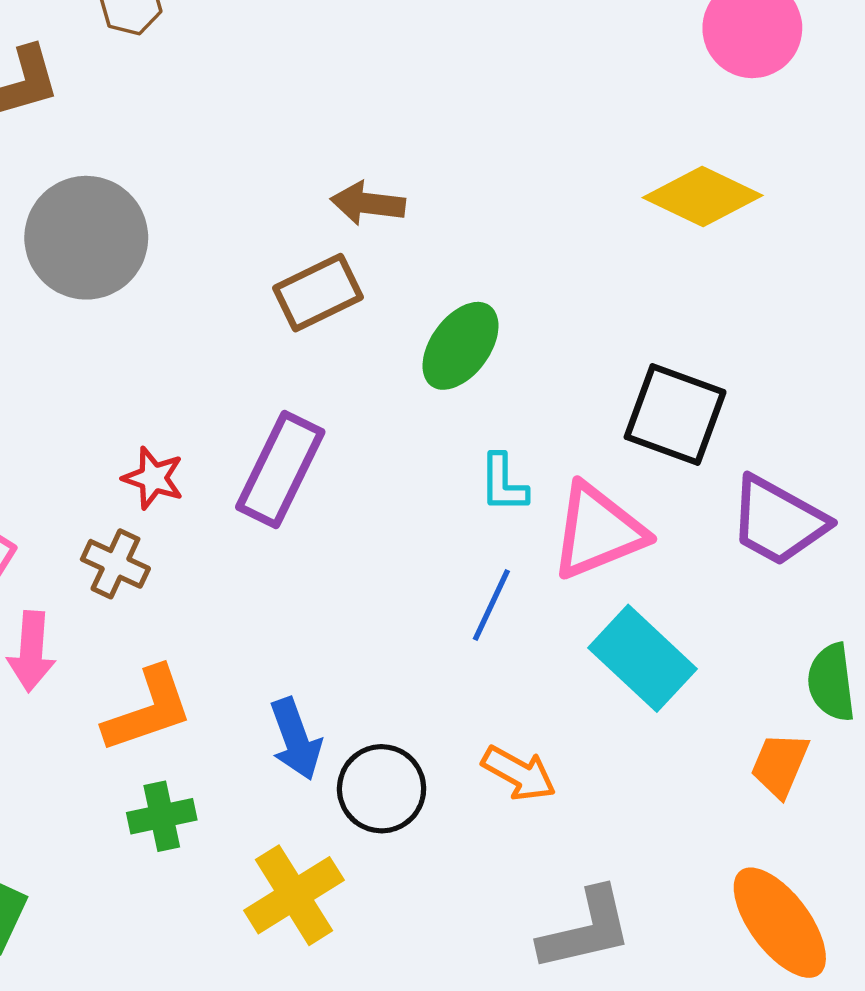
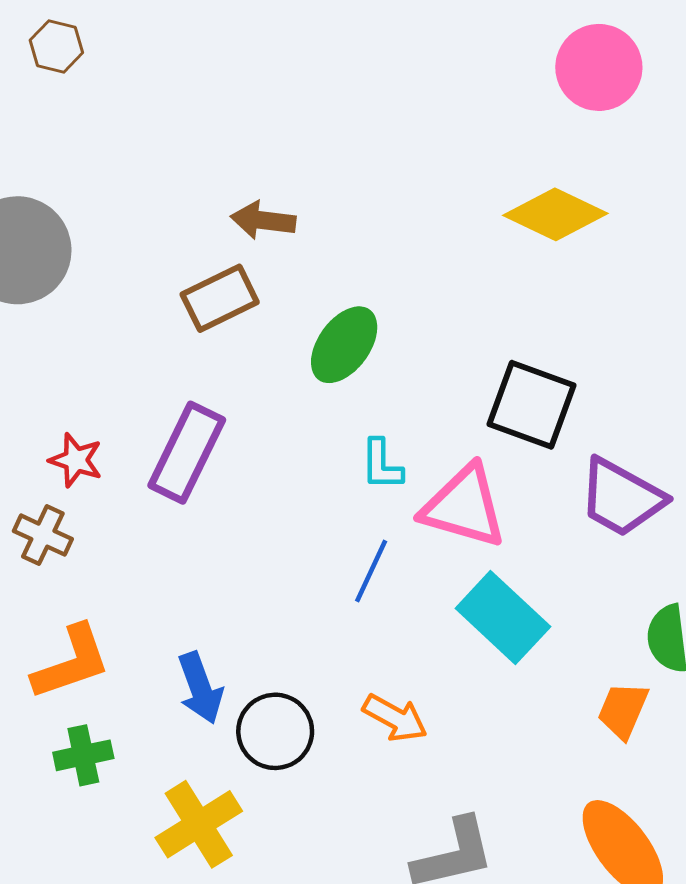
pink triangle: (598, 531) -> (464, 507), turned 38

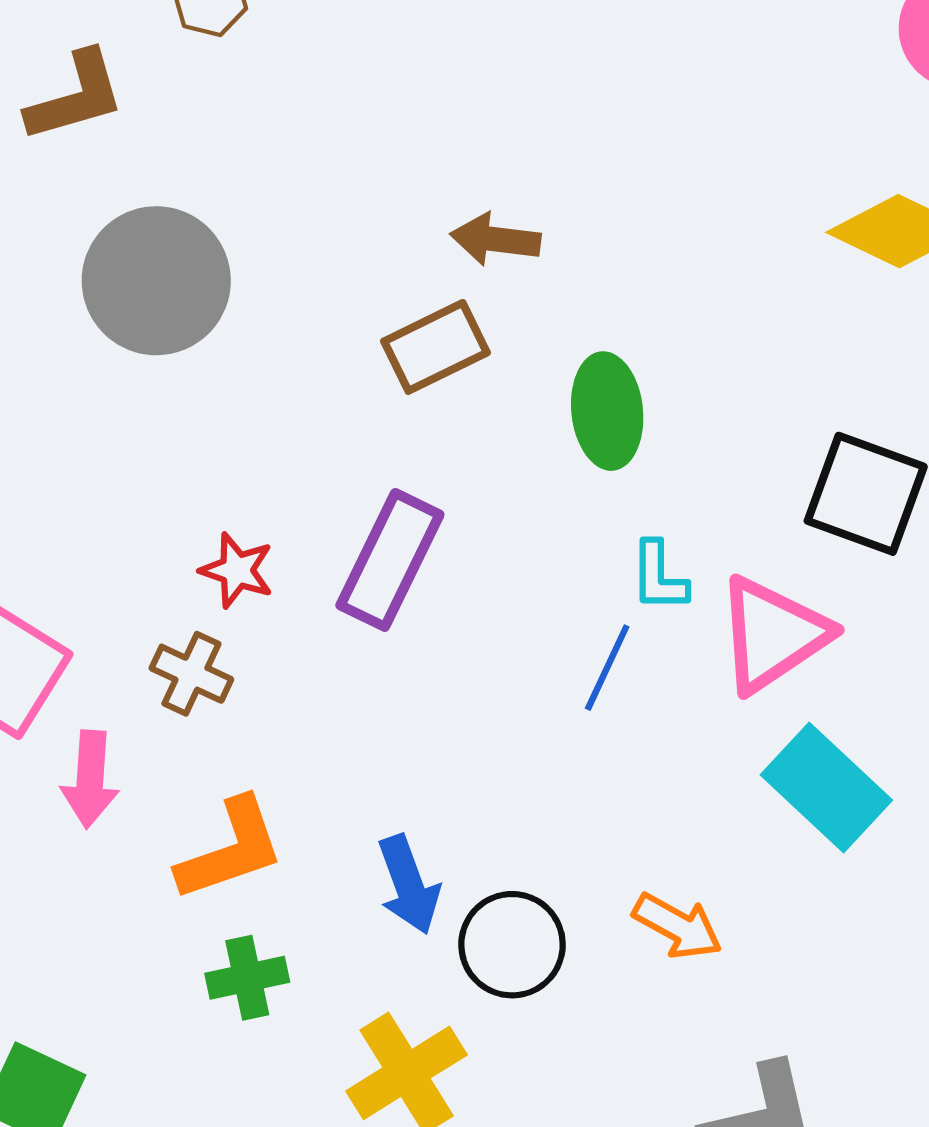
green ellipse: (344, 345) -> (607, 411), turned -42
pink triangle: (464, 507) -> (773, 634), turned -50
blue line: (371, 571) -> (607, 668), moved

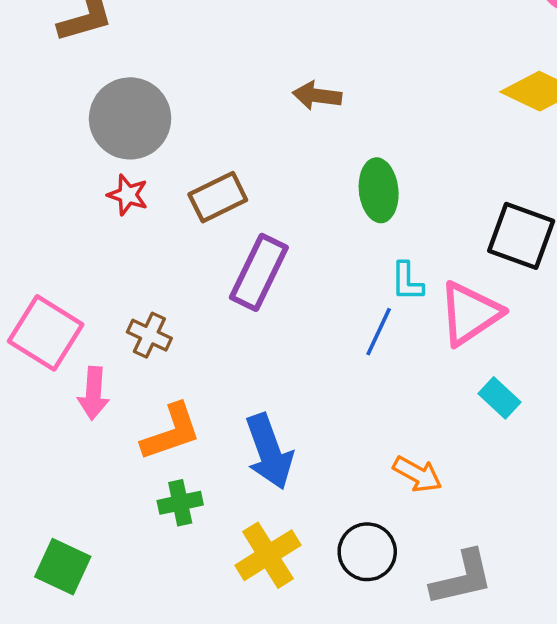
brown rectangle: (435, 347) -> (218, 197), moved
red star: (237, 570) -> (128, 195), moved
cyan rectangle: (826, 787) -> (499, 398), size x0.6
blue arrow: (409, 885) -> (269, 451), size x1.4
black circle: (512, 945) -> (367, 552), moved

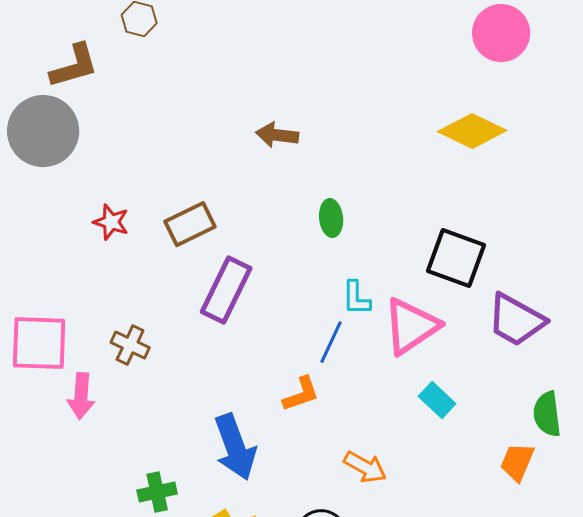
gray circle: (130, 118) -> (43, 131), moved
green ellipse: (379, 190) -> (331, 218), size x0.7
pink square: (46, 333) -> (39, 343), turned -30
orange L-shape: (171, 432) -> (301, 394), moved, size x0.7

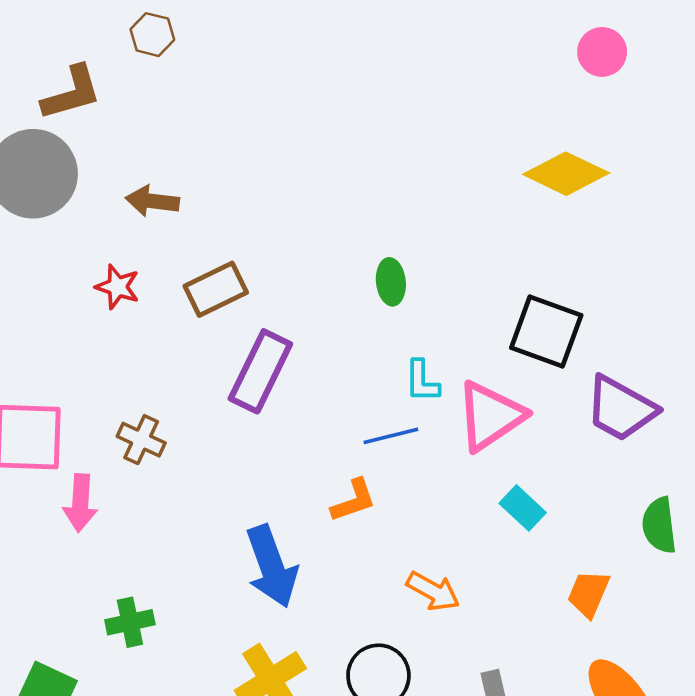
pink circle: (501, 33) -> (602, 52), size x0.7
brown arrow: (277, 135) -> (152, 201), moved
blue line: (331, 342) -> (391, 436), turned 51
orange trapezoid: (517, 462) -> (588, 594), moved
green cross: (157, 492) -> (130, 622), moved

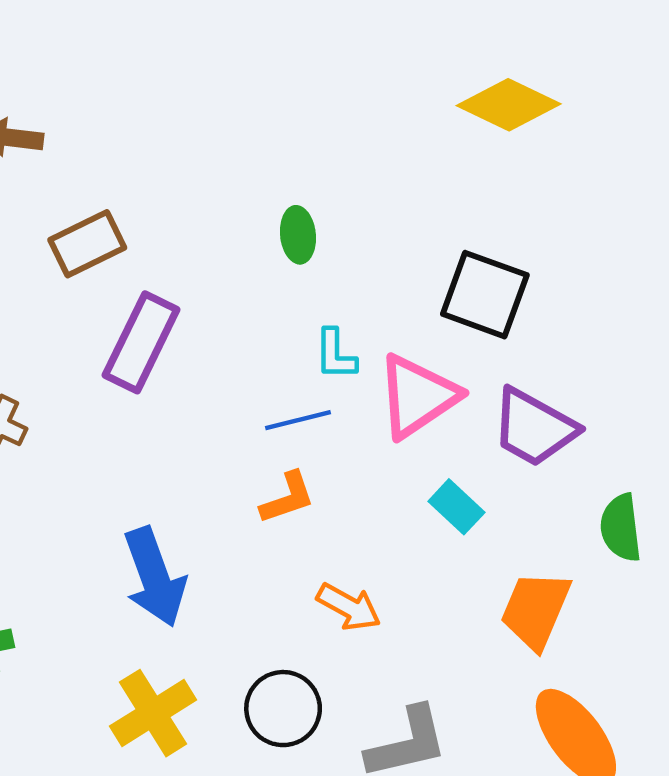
purple trapezoid: (621, 409) -> (534, 428), moved
orange L-shape: (354, 500) -> (288, 498), moved
orange trapezoid: (588, 594) -> (536, 610), size x1.4

